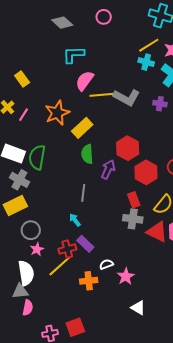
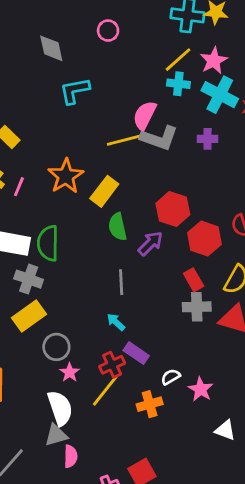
gray diamond: (62, 23) -> (51, 48), turned 45
pink semicircle: (85, 81) -> (145, 115), moved
purple arrow: (108, 169) -> (150, 243), turned 30

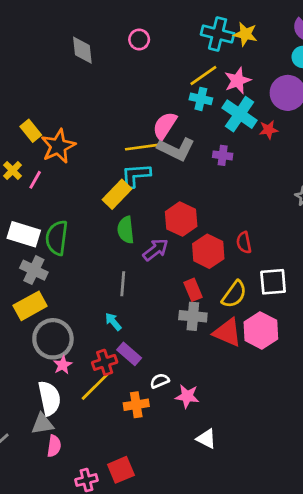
cyan L-shape: (75, 91) -> (136, 175), moved
orange star: (66, 176) -> (58, 146), moved
gray circle: (56, 347) -> (53, 339), size x1.5
pink star: (201, 389) -> (187, 396), turned -30

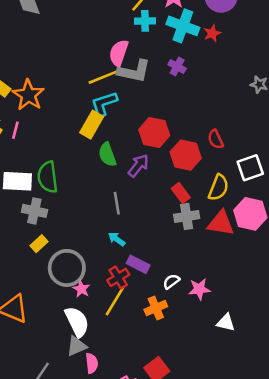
purple cross: (223, 155) -> (177, 66), turned 36
yellow rectangle: (30, 306) -> (39, 244), size x0.6

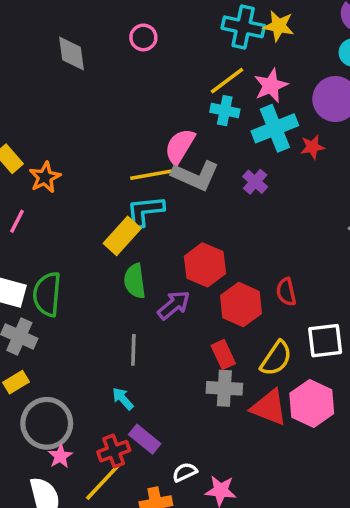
cyan cross: (183, 26) -> (275, 128), turned 36
orange star: (28, 95) -> (45, 177), size x0.7

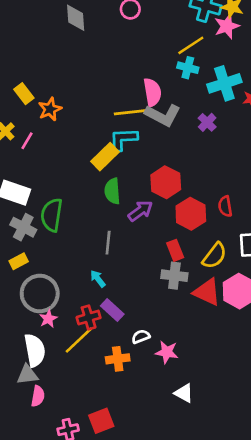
pink star: (271, 86) -> (227, 26), moved
pink semicircle: (180, 146) -> (152, 92), turned 136
green semicircle: (47, 294) -> (52, 215), moved

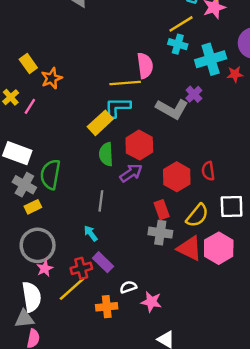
gray L-shape: (163, 115) -> (172, 109), moved
red hexagon: (166, 182) -> (139, 145), moved
yellow rectangle: (19, 261) -> (33, 207), moved

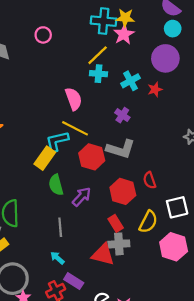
cyan cross: (211, 59) -> (130, 81), size x0.7
yellow line: (125, 83) -> (75, 128), moved, turned 44
gray L-shape: (172, 109) -> (121, 149), moved
red hexagon: (139, 145) -> (92, 157), moved
red triangle: (189, 248) -> (103, 255), moved

